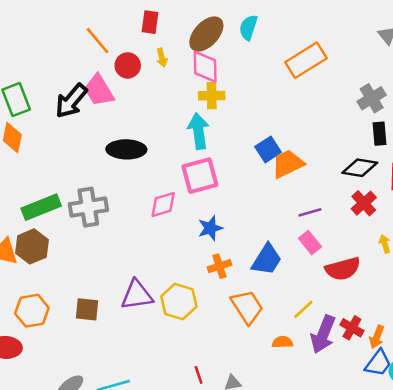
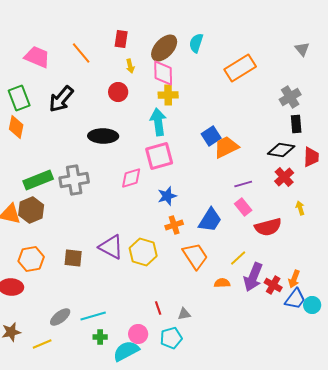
red circle: (128, 65) -> (118, 92), moved
pink trapezoid: (99, 90) -> (37, 57), moved, turned 144
purple triangle: (137, 295) -> (111, 247), turned 36
red cross: (352, 328) -> (273, 285), moved

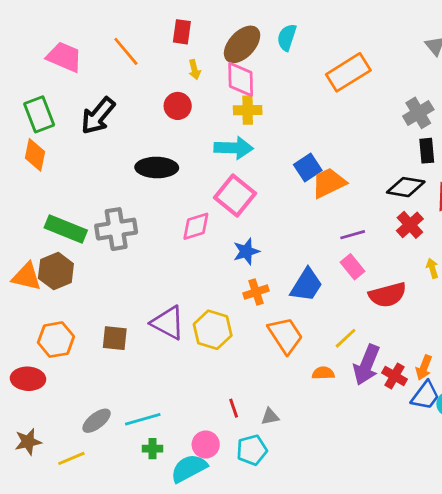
cyan arrow: (158, 122) -> (234, 148), turned 100
pink square: (159, 156) -> (235, 195), turned -36
green rectangle: (38, 180) -> (66, 229), turned 44

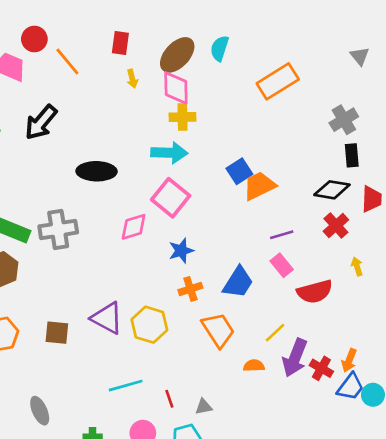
red circle: (178, 106) -> (34, 39), moved
cyan line: (143, 419) -> (126, 386), moved
gray ellipse: (97, 421) -> (40, 411), turned -76

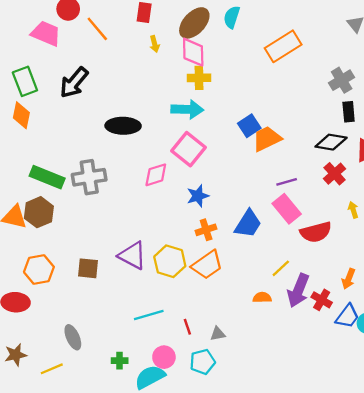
pink rectangle: (282, 265) -> (287, 209), size x1.4
orange trapezoid: (218, 330) -> (207, 265), moved, turned 88
orange arrow: (349, 360) -> (349, 279), moved

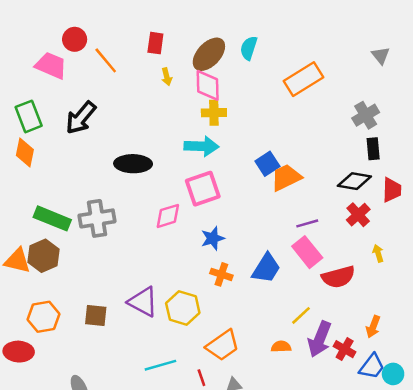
pink square: (188, 149) -> (203, 189), turned 32
orange cross: (206, 230) -> (221, 274), turned 36
orange trapezoid: (207, 265) -> (223, 345), moved

